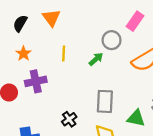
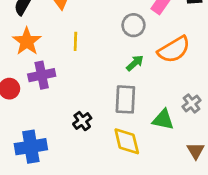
orange star: (23, 54) -> (27, 41), size x1.5
green arrow: (96, 59) -> (135, 63), moved

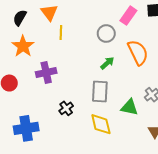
yellow line: (75, 41) -> (61, 32), moved
orange semicircle: (174, 49) -> (138, 52), turned -85
purple cross: (42, 75) -> (46, 73), moved

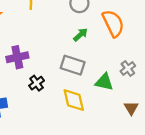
purple cross: (46, 73) -> (17, 57), moved
gray rectangle: (100, 91) -> (73, 65), turned -75

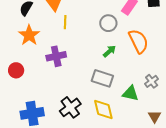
purple cross: (17, 57) -> (56, 56), moved
black cross: (37, 83) -> (70, 107), moved, size x1.5

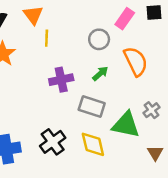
purple cross: (56, 56) -> (61, 80), moved
green triangle: (130, 93) -> (126, 125), size x1.4

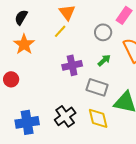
orange triangle: (33, 15) -> (67, 12), moved
yellow line: (47, 38) -> (60, 31), turned 40

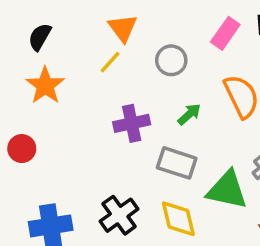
gray circle: (103, 32) -> (171, 60), moved

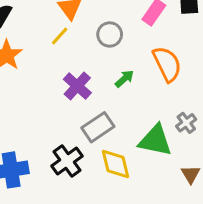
purple cross: (132, 123) -> (77, 86), turned -36
gray rectangle: (177, 163) -> (98, 127), moved, turned -52

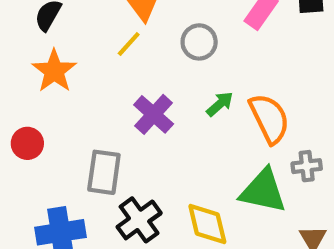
orange semicircle: (167, 64) -> (269, 119), moved
gray cross: (186, 123) -> (307, 166), turned 30
gray rectangle: (98, 127) -> (104, 172), moved, turned -48

